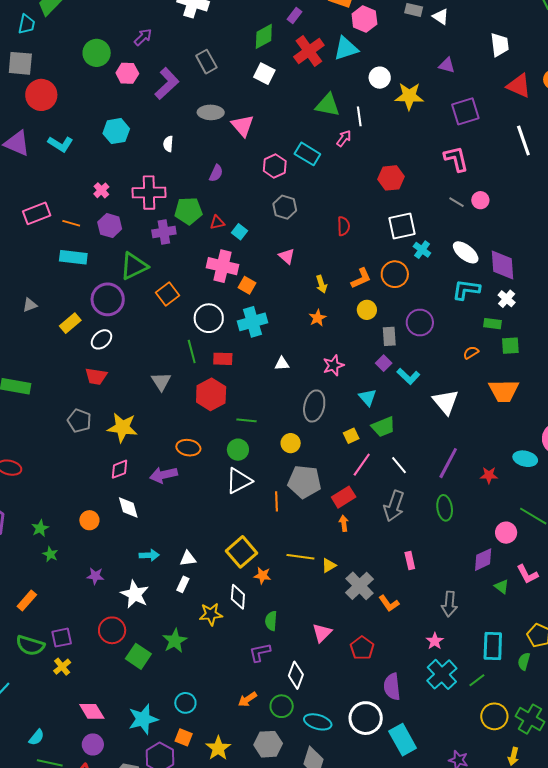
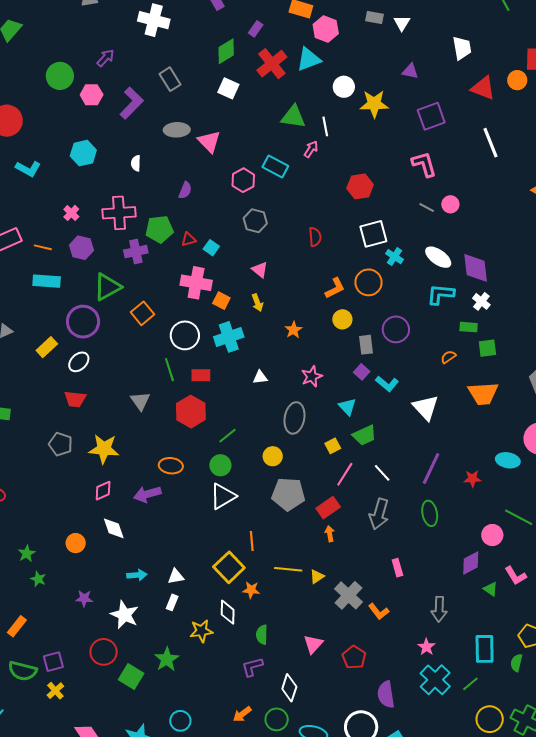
white triangle: (441, 17) -> (402, 23), turned 30
yellow arrow: (321, 284) -> (257, 303), moved
green line: (246, 420) -> (228, 436), turned -42
orange line: (277, 501) -> (252, 541), moved

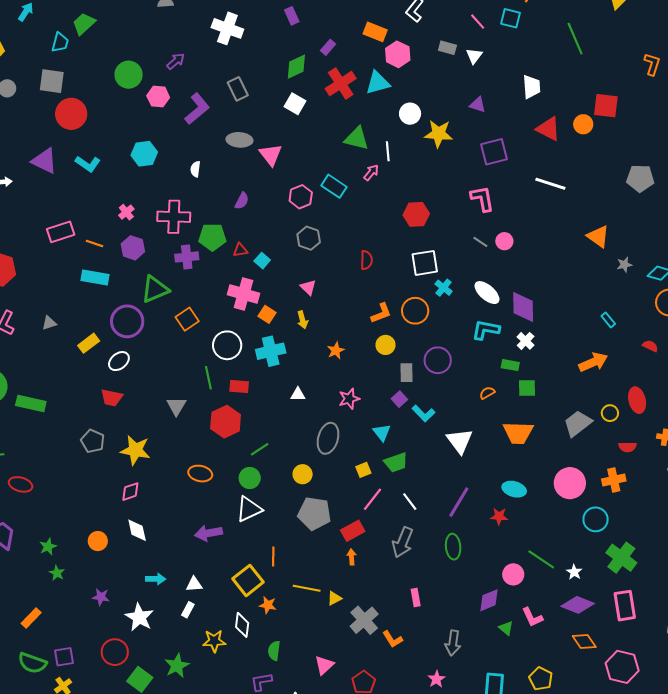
white line: (490, 143) -> (550, 184), turned -56
cyan ellipse: (508, 460) -> (514, 489), moved
purple arrow: (147, 494) -> (208, 533), moved

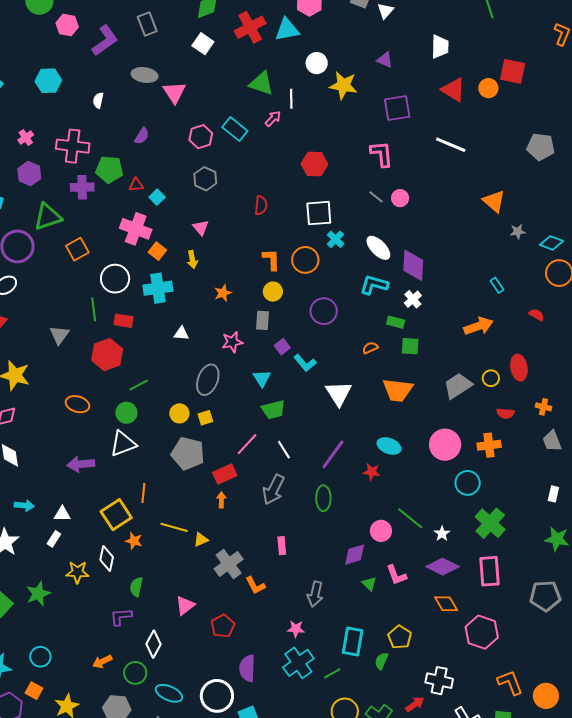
orange L-shape: (381, 313) -> (271, 260), turned -75
gray rectangle: (407, 373) -> (263, 320), moved
yellow square: (363, 470) -> (205, 418), moved
pink star: (437, 679) -> (296, 629), turned 30

